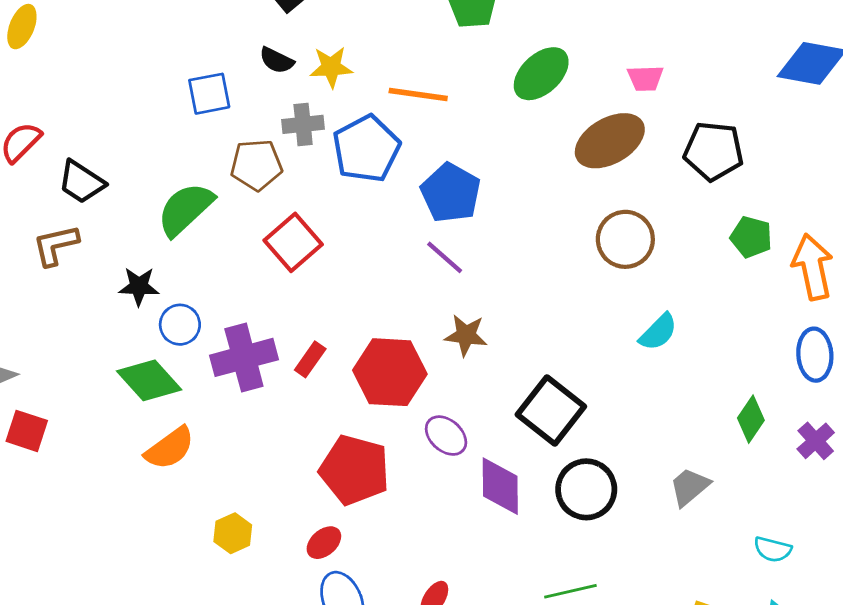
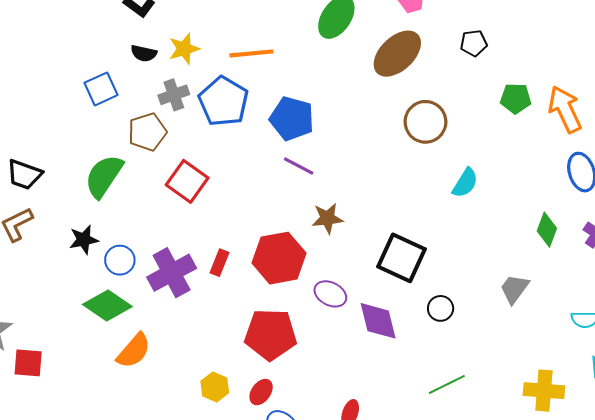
black pentagon: (714, 151) -> (474, 43), size x0.6
black circle: (586, 489) -> (441, 308), size x0.6
yellow hexagon: (233, 533) -> (215, 387), moved

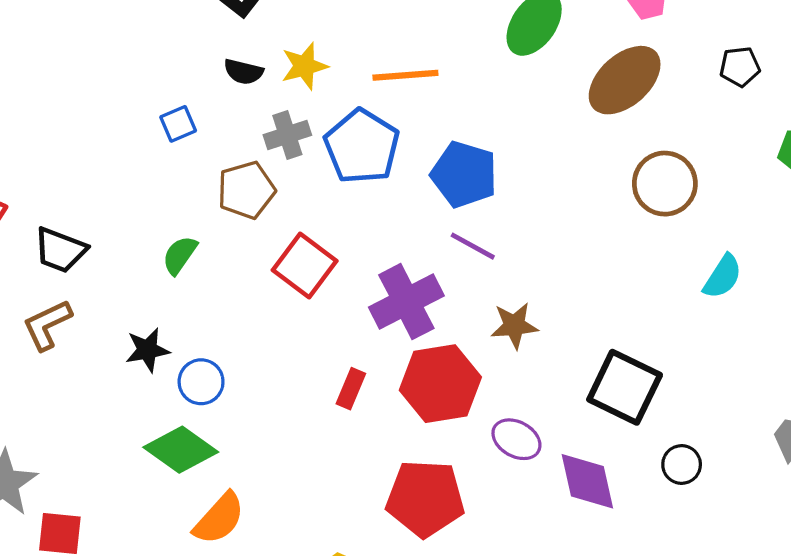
blue square: (101, 89) -> (178, 124), size x0.7
green semicircle: (104, 176) -> (180, 255), size x0.6
purple cross: (172, 273) -> (406, 302), moved

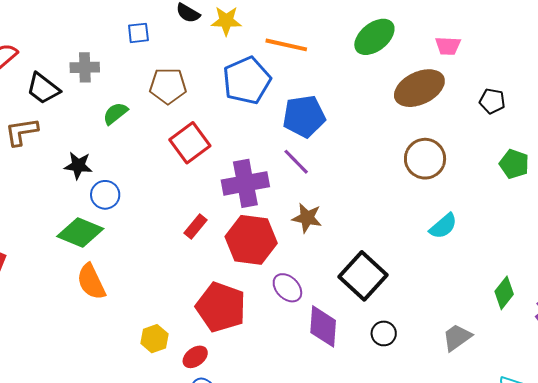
gray cross: (287, 135) -> (85, 67), moved
blue pentagon: (464, 174) -> (304, 116), turned 30
green diamond: (181, 450) -> (80, 233), turned -30
orange semicircle: (219, 518) -> (91, 282), turned 96

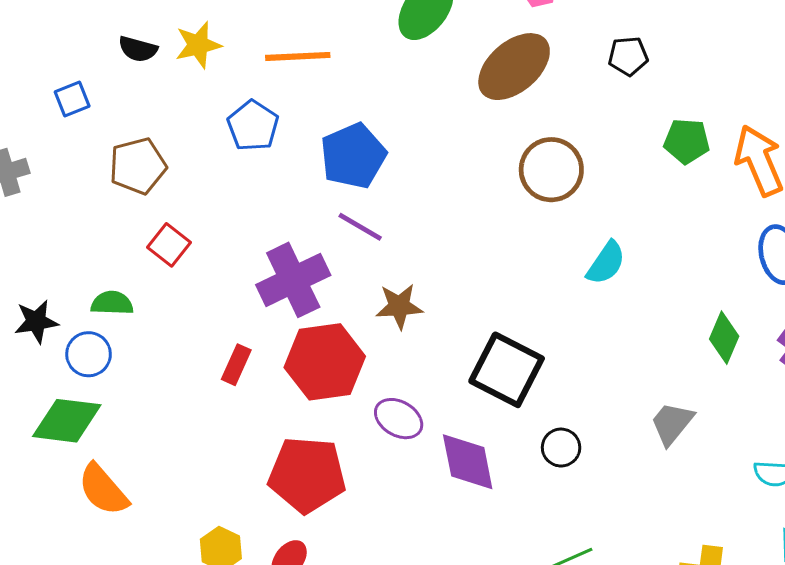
blue pentagon: (247, 80) -> (253, 126), size x0.7
green semicircle: (115, 113) -> (112, 303), moved, turned 56
red square: (190, 143) -> (169, 245), moved, size x0.7

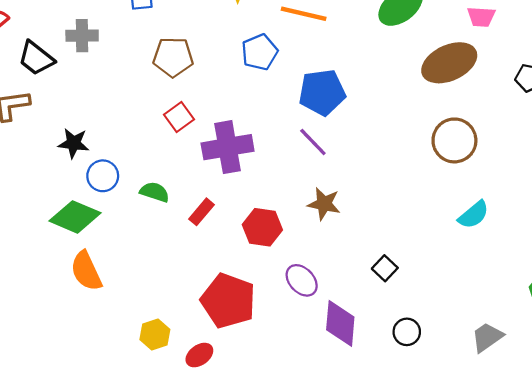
purple cross: (293, 280) -> (228, 147), moved
green semicircle: (112, 303) -> (155, 192), moved
red hexagon: (325, 362) -> (262, 227), size x0.7
black square: (507, 370) -> (385, 268), size x0.5

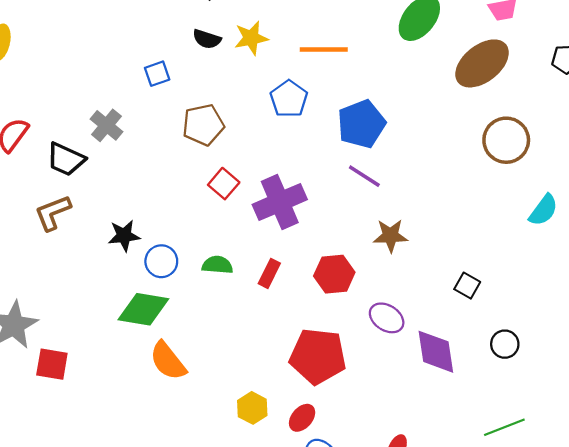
gray cross: (82, 36) -> (106, 125), turned -36

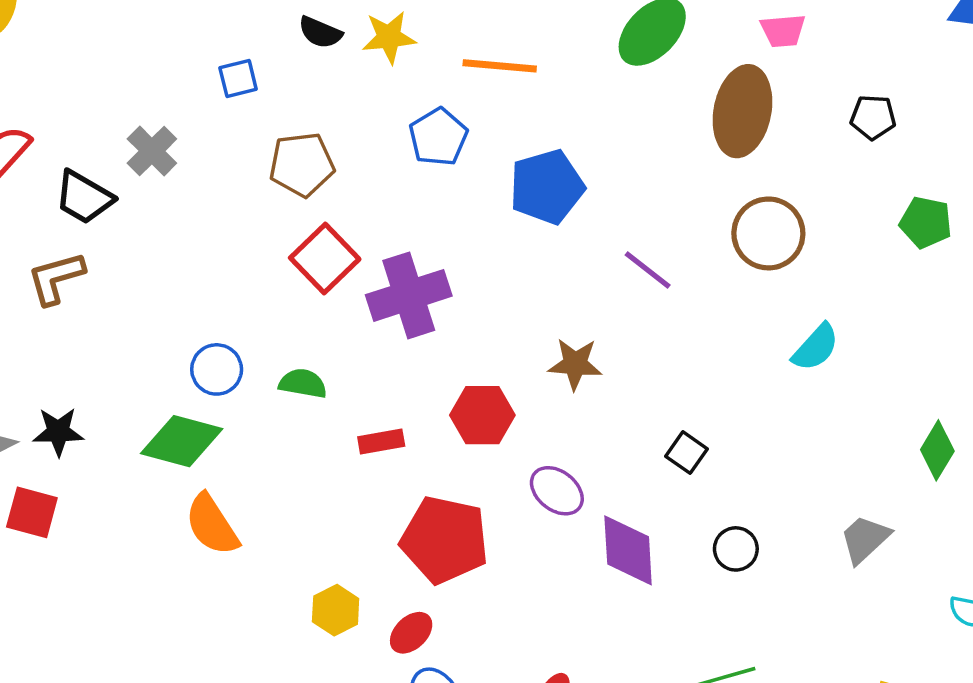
brown ellipse: (482, 63) -> (742, 111), turned -46
purple line: (364, 176) -> (648, 270), moved
red square: (224, 184) -> (325, 258), size x1.4
black star: (124, 236) -> (58, 432), moved
red rectangle: (269, 273) -> (381, 441), moved, turned 48

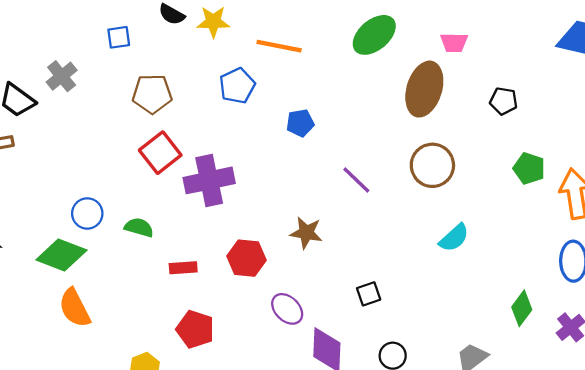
blue pentagon: (547, 187) -> (300, 123), size x0.6
black square: (686, 453) -> (369, 294), turned 30
red pentagon: (445, 540) -> (195, 329), moved, size x0.7

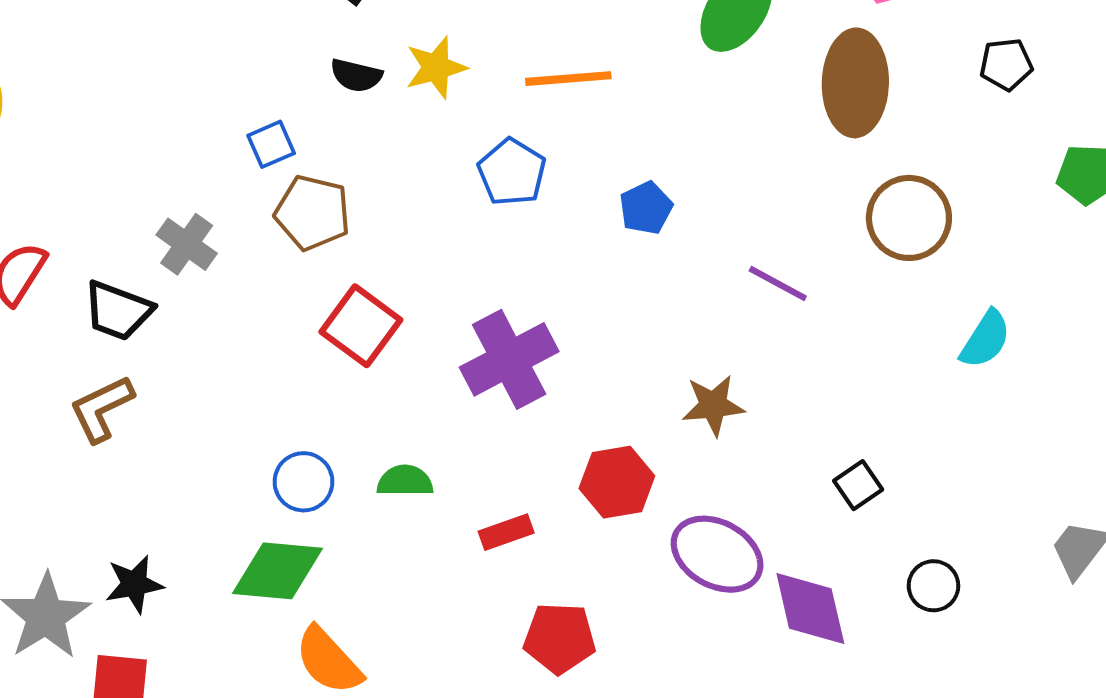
brown pentagon: (152, 94) -> (313, 213), moved, turned 30
red square: (160, 153) -> (361, 326), moved
purple ellipse: (287, 309) -> (717, 554), size x1.4

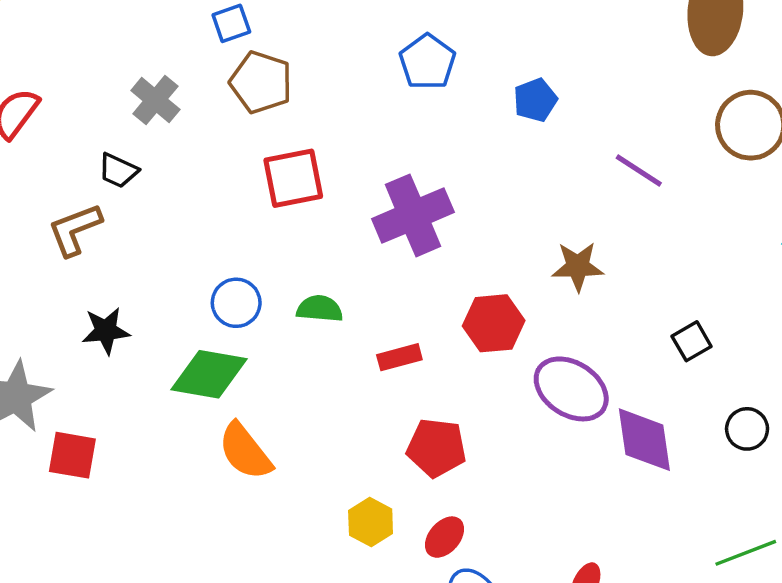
black trapezoid: (118, 311) -> (118, 171), moved, size x0.7
red square: (361, 326) -> (293, 178), turned 38
black star: (134, 584) -> (106, 331), moved

